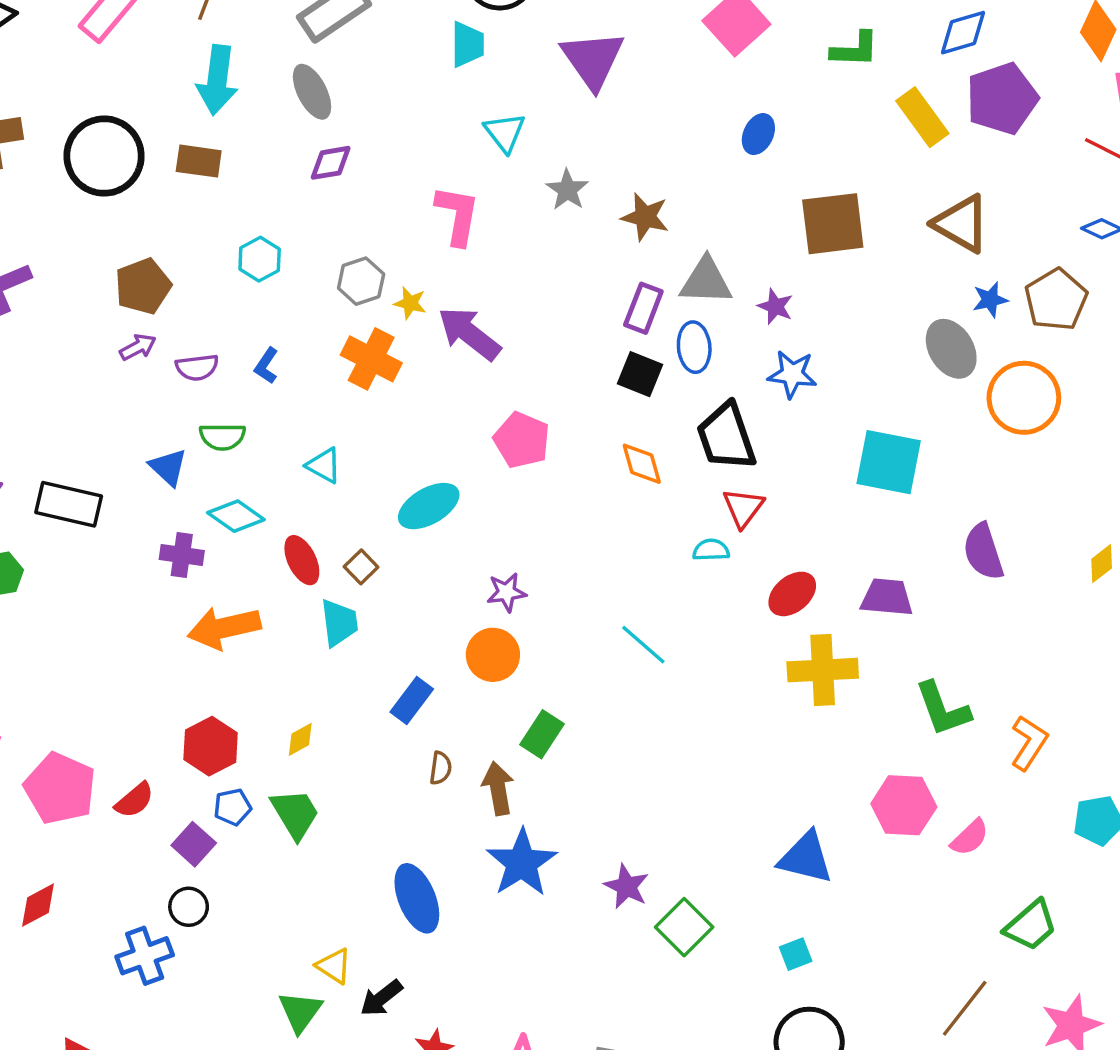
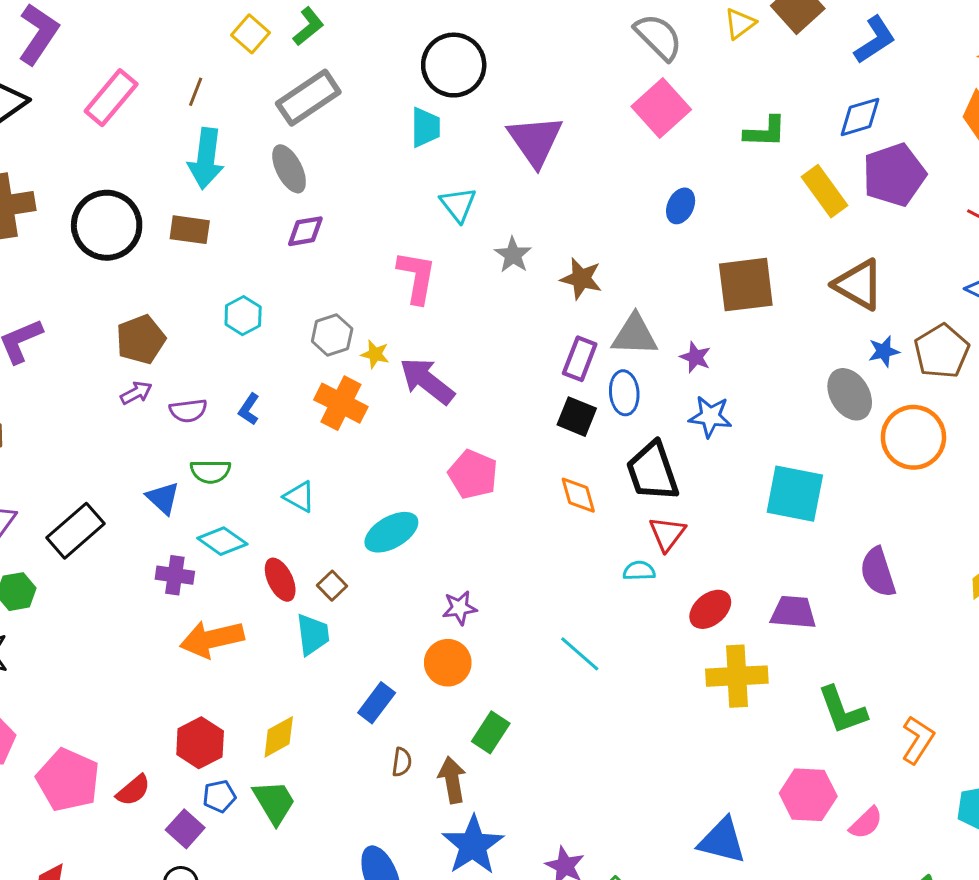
black rectangle: (69, 504) -> (75, 531), turned -54
yellow diamond: (300, 739) -> (279, 737), size x1.4

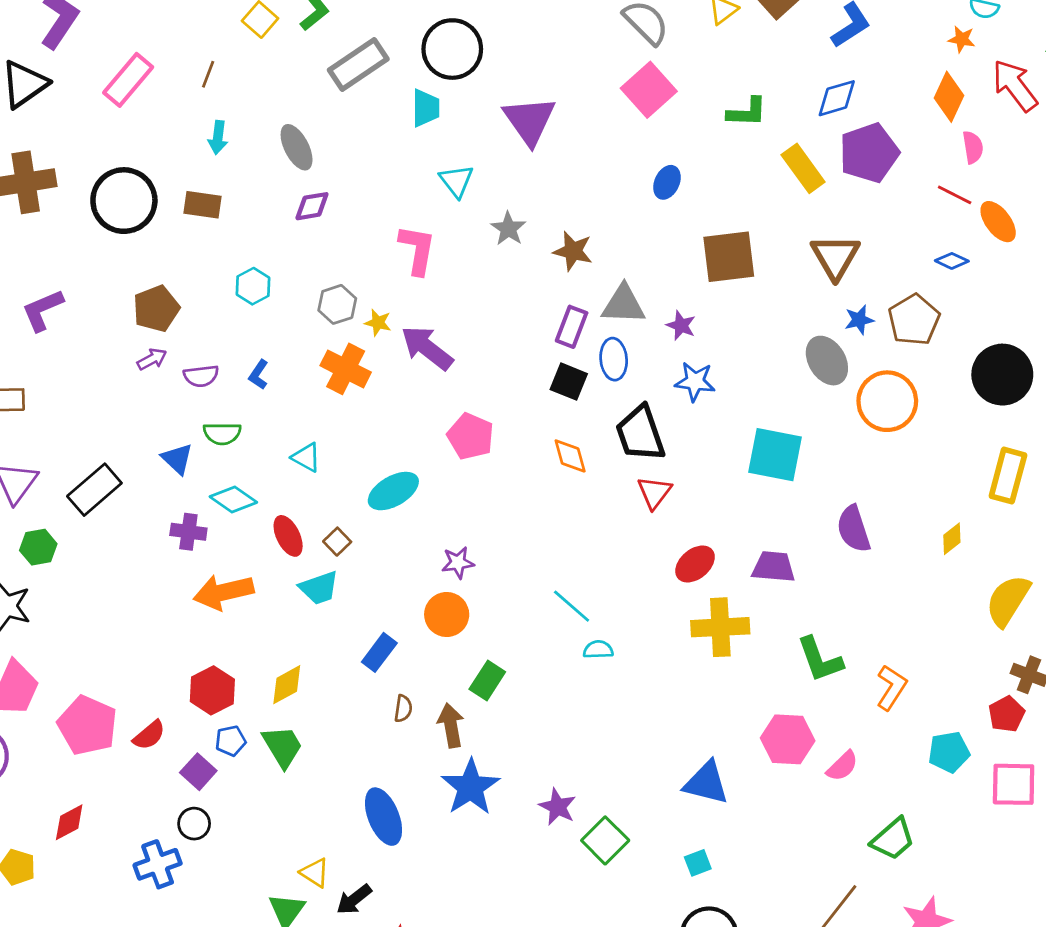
gray rectangle: (308, 98) -> (358, 64), moved
cyan arrow: (206, 158) -> (218, 137), size x0.6
brown triangle: (859, 285) -> (835, 257), turned 30
cyan semicircle: (639, 571) -> (598, 650), moved
cyan trapezoid: (313, 635) -> (319, 588), turned 78

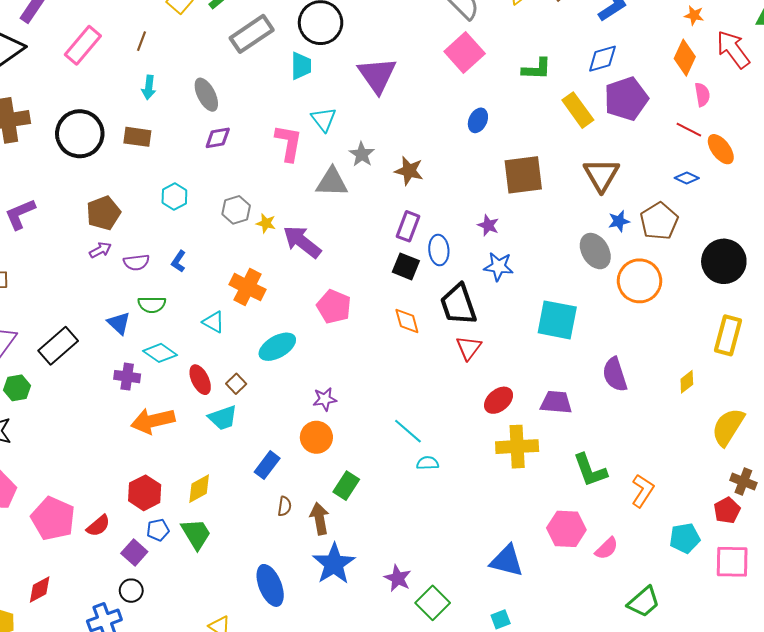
pink L-shape: (417, 250) -> (289, 143), moved
gray triangle: (623, 304) -> (332, 182), moved
orange cross: (346, 369) -> (247, 287), moved

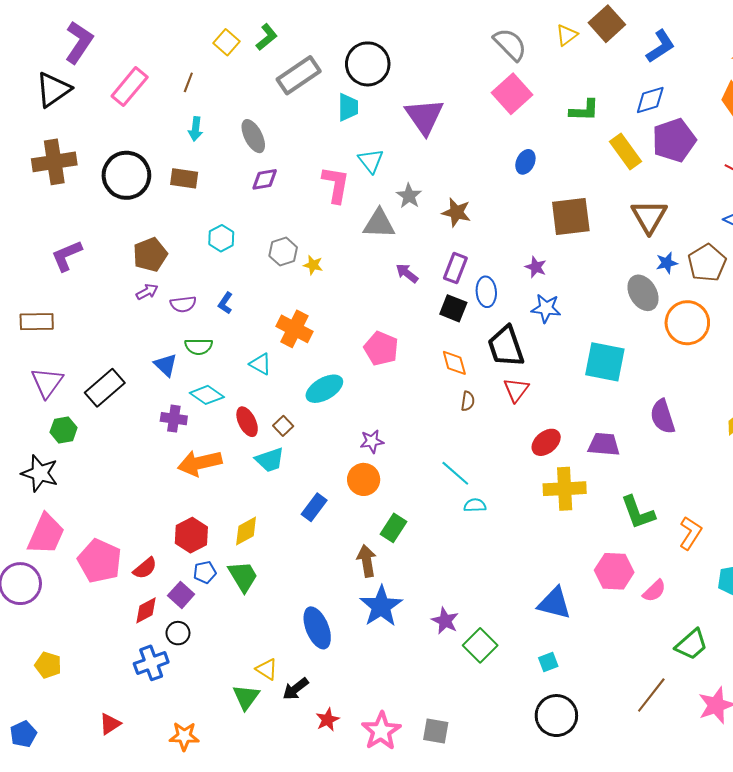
purple arrow: (302, 242) -> (407, 273), moved, size x0.6
brown semicircle: (285, 506) -> (468, 401), moved
red diamond: (40, 590) -> (146, 610), moved

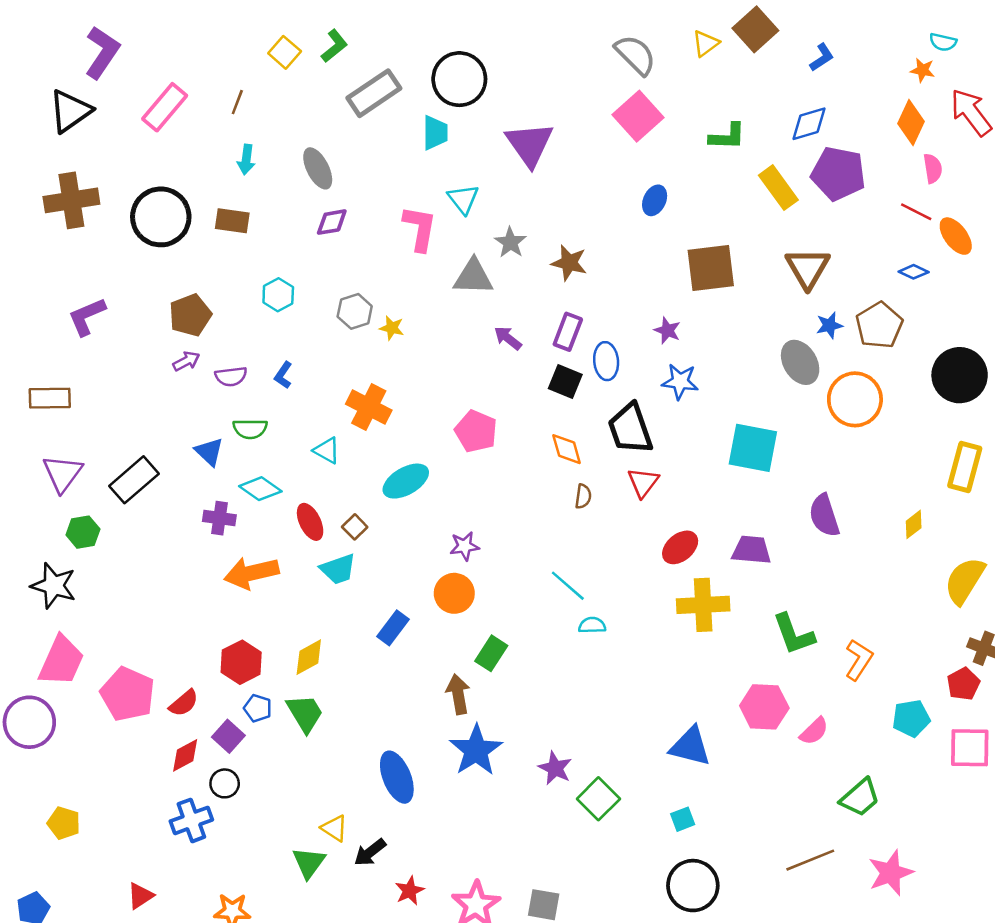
blue L-shape: (661, 46) -> (822, 57), size x0.7
purple pentagon: (674, 140) -> (838, 174), turned 30
blue pentagon: (205, 572) -> (258, 708), turned 30
brown line: (651, 695) -> (810, 860), turned 30

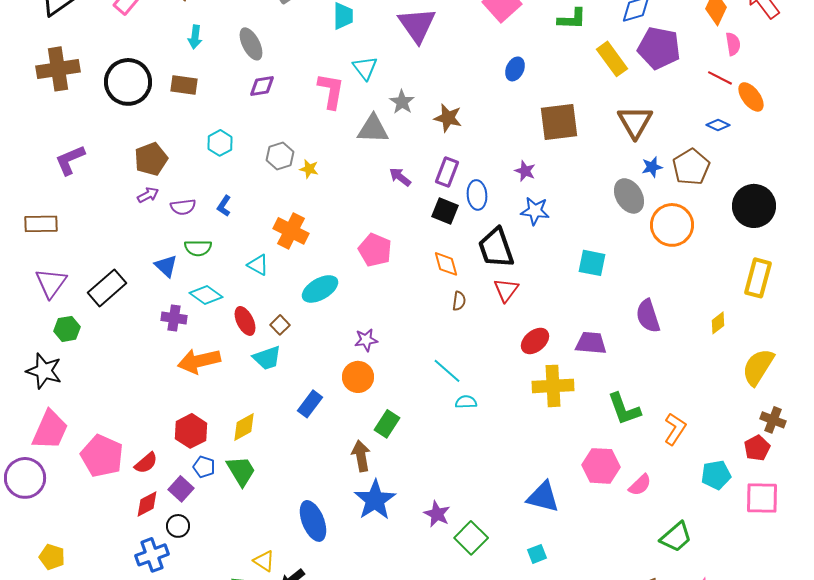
cyan square: (753, 448) -> (592, 263), size x0.7

